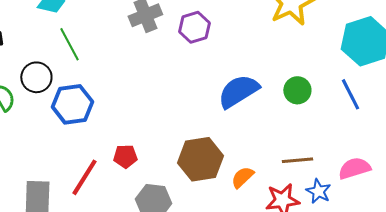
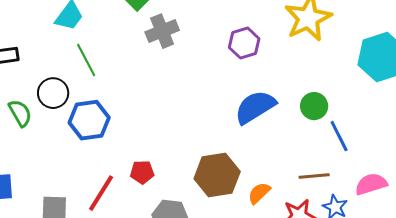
purple hexagon: (194, 27) -> (244, 43), moved
blue line: (350, 94) -> (339, 136), moved

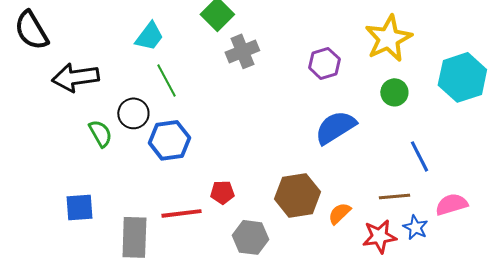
green circle: (314, 106) -> (394, 92), moved
red line: (101, 193) -> (181, 213), turned 51

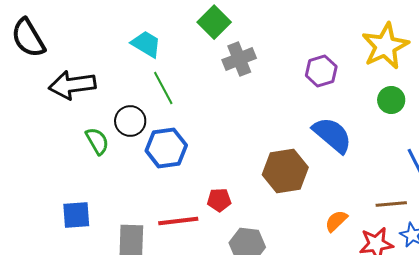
cyan trapezoid: (149, 36) -> (146, 44), turned -96
blue semicircle: (335, 127) -> (332, 135), turned 72
brown hexagon: (297, 195) -> (285, 171), moved

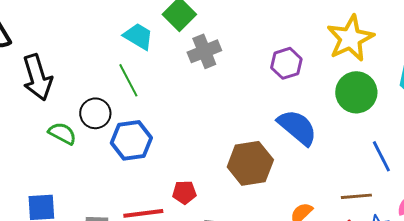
cyan trapezoid: (146, 44) -> (138, 36), moved
black arrow: (72, 85) -> (37, 77), turned -99
green circle: (391, 100) -> (356, 92), size x1.5
green semicircle: (97, 141) -> (62, 133), turned -32

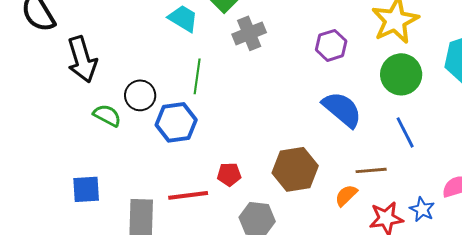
green line: (128, 80) -> (197, 76), moved, turned 36
blue line: (381, 156) -> (405, 132), moved
brown hexagon: (250, 163) -> (295, 169), moved
brown line: (356, 196) -> (371, 170), moved

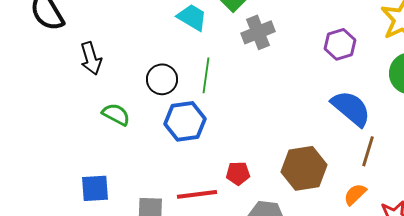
black arrow: (82, 59) -> (91, 58), size x0.7
black circle: (140, 95) -> (162, 79), moved
brown line: (371, 170) -> (368, 151), moved, turned -68

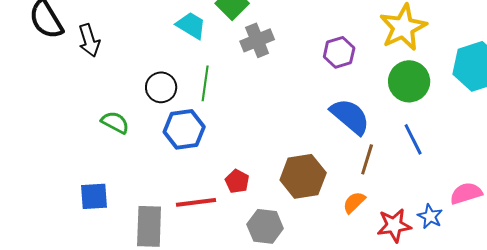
black arrow: (91, 58) -> (89, 40), moved
red pentagon: (238, 173) -> (237, 181), turned 30

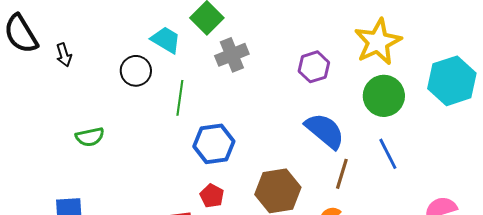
black arrow: (89, 40) -> (64, 55), size x0.7
black circle: (161, 87) -> (136, 71), moved
green semicircle: (115, 122) -> (90, 137), turned 140
blue hexagon: (184, 129) -> (214, 144), moved

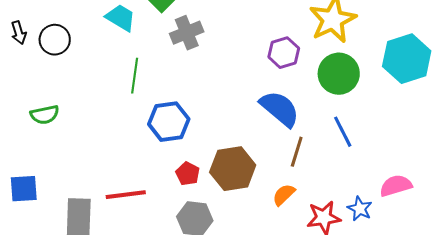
purple hexagon: (314, 67) -> (284, 53), moved
black circle: (136, 71) -> (55, 40), moved
red pentagon: (212, 196) -> (188, 174), moved

